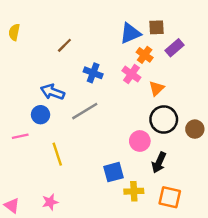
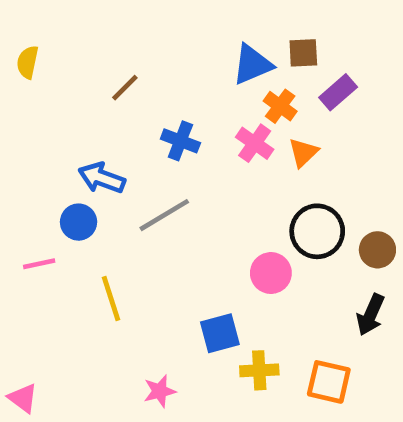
orange triangle: (157, 88) -> (303, 153), moved
black arrow: (159, 163) -> (371, 315), moved
pink star: (50, 202) -> (160, 391), moved

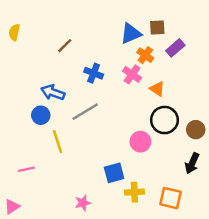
orange triangle: (303, 153) -> (157, 89), moved, turned -42
pink line: (39, 264) -> (26, 169), moved
yellow line: (111, 299) -> (58, 142), moved
pink triangle: (23, 398) -> (12, 207), turned 49

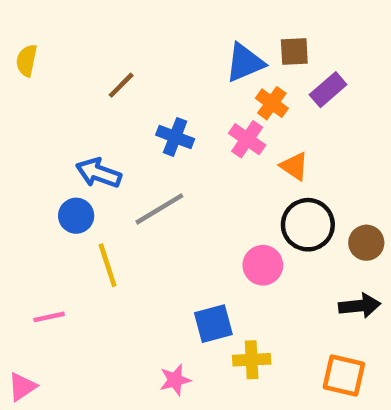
black arrow: (192, 163) -> (360, 306), turned -120
orange square: (170, 198) -> (344, 375), moved
pink star: (83, 203) -> (175, 380), moved

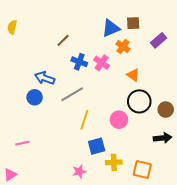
brown line: (121, 85) -> (63, 40), moved
purple rectangle: (328, 90) -> (159, 40), moved
pink cross: (247, 139) -> (102, 63), moved
yellow line: (108, 265) -> (84, 120), moved, turned 36
orange square: (344, 375) -> (142, 170), moved

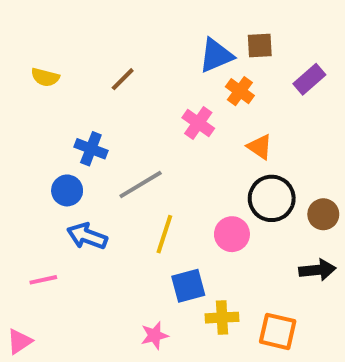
yellow semicircle: (12, 27) -> (45, 77), moved, turned -88
blue cross: (79, 62) -> (91, 149), moved
blue arrow: (45, 78) -> (87, 236), moved

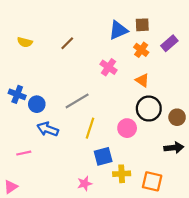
orange cross: (240, 91) -> (141, 50), moved
blue cross: (91, 149) -> (17, 94), moved

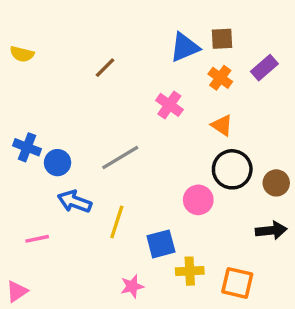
yellow semicircle: (25, 42) -> (22, 54), moved
yellow line: (90, 128) -> (117, 222), moved

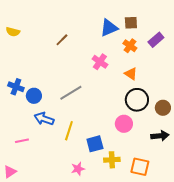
pink circle: (198, 200) -> (124, 124), moved

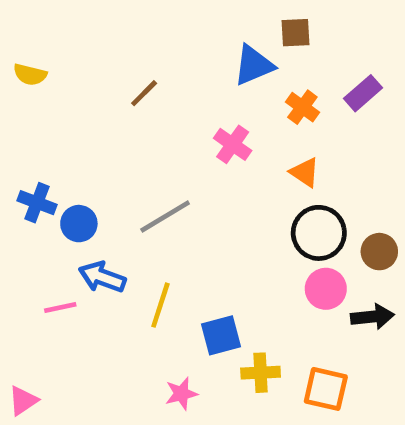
brown square: (131, 23) -> (295, 33), moved
pink circle: (124, 124) -> (326, 289), moved
pink line: (22, 141) -> (60, 307), moved

